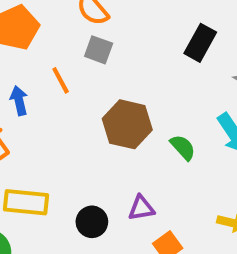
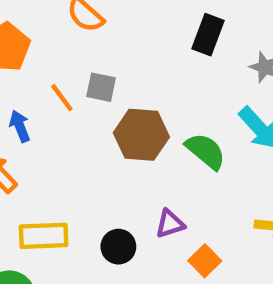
gray square: (99, 50) -> (101, 87), moved
green semicircle: (183, 147) -> (206, 151), size x1.4

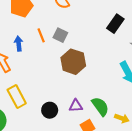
green semicircle: (206, 151) -> (100, 106), moved
yellow rectangle: (44, 236) -> (17, 96), turned 50

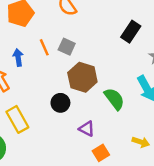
purple triangle: (76, 106) -> (87, 129), turned 32
green semicircle: (100, 106) -> (114, 99), moved
black circle: (50, 110) -> (60, 103), moved

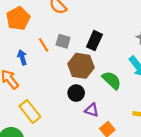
black rectangle: (131, 32) -> (94, 41), moved
black circle: (60, 103) -> (76, 93), moved

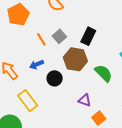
gray square: (63, 41) -> (59, 36), turned 32
blue arrow: (22, 57) -> (36, 65), moved, turned -96
black circle: (76, 93) -> (55, 78), moved

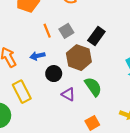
green semicircle: (103, 73) -> (93, 87), moved
purple triangle: (85, 100) -> (68, 94), moved

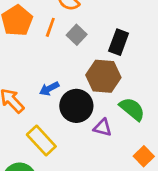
orange line: (47, 31) -> (50, 27), moved, turned 56
gray square: (66, 31) -> (77, 35), moved
black circle: (54, 74) -> (76, 106), size x1.5

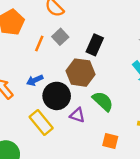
orange line: (50, 27) -> (39, 44), moved
yellow rectangle: (41, 141) -> (41, 122), moved
orange square: (144, 156) -> (110, 141), turned -35

